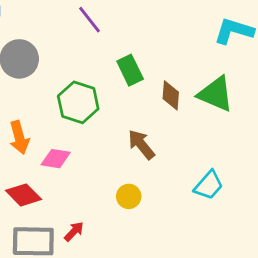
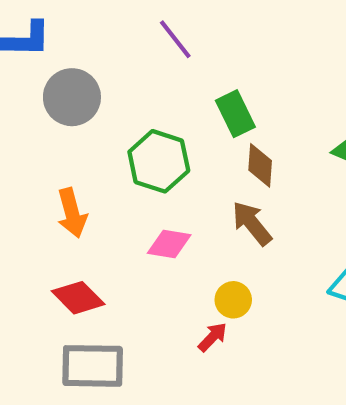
brown diamond: (171, 95) -> (260, 165), moved
pink diamond: (56, 159) -> (169, 244), moved
red arrow: (74, 231) -> (213, 337), moved

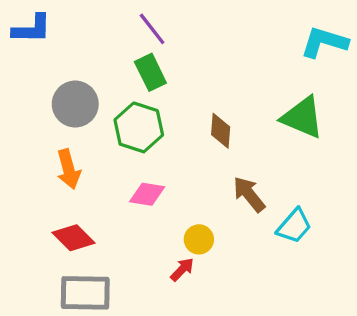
gray circle: (72, 97) -> (75, 104), moved
green rectangle: (235, 114) -> (150, 72), moved
brown arrow: (252, 223) -> (249, 194), moved

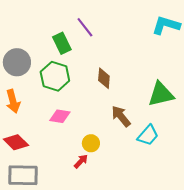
purple line: (152, 29) -> (85, 27), moved
green triangle: (303, 117) -> (161, 94), moved, turned -36

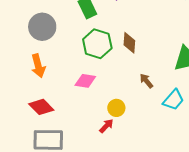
green hexagon: (55, 76) -> (97, 44), moved
brown arrow: (121, 116) -> (146, 81), size x0.7

